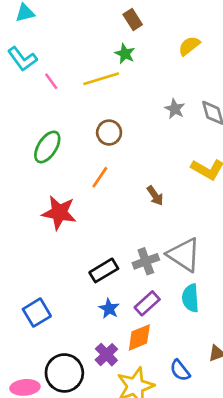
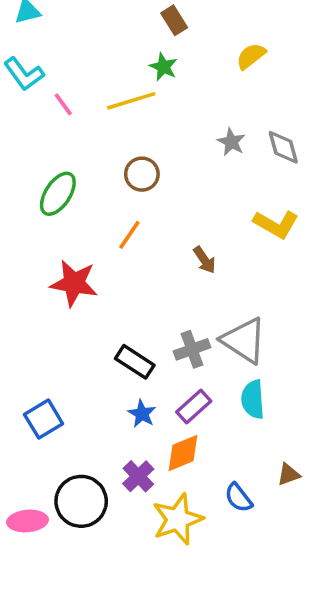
black rectangle: (104, 270) -> (135, 362), turned 64

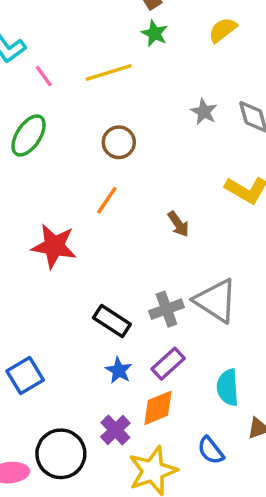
green star: (163, 67) -> (155, 33), moved
green ellipse: (58, 194) -> (29, 135), moved
cyan semicircle: (253, 399) -> (228, 387), moved

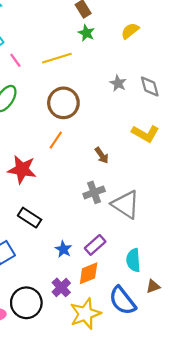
brown circle: (119, 142) -> (63, 103), size x1.5
gray cross: (166, 309) -> (94, 192), moved
black rectangle: (112, 321) -> (30, 218), moved
blue semicircle: (211, 450) -> (122, 301), size x1.6

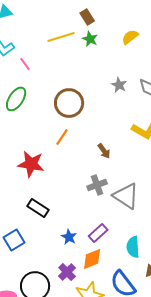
yellow line: (57, 58) -> (61, 37), moved

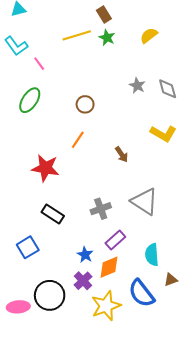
brown circle: (69, 103) -> (85, 104), size x0.6
gray cross: (97, 185) -> (101, 209), moved
blue star: (69, 237) -> (85, 255), moved

